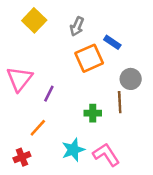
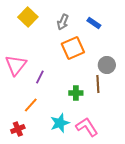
blue rectangle: (112, 42) -> (94, 23), moved

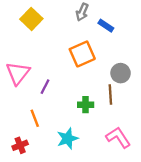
gray arrow: (63, 22) -> (82, 12), moved
orange line: (31, 105) -> (35, 118), turned -63
pink L-shape: (87, 127) -> (118, 137), moved

